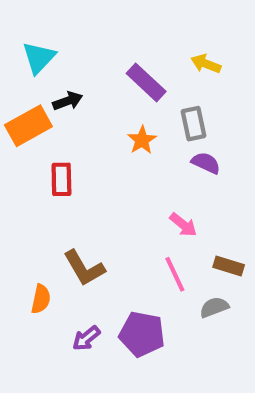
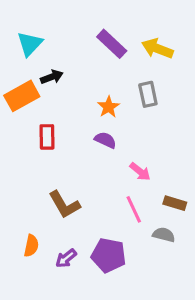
yellow arrow: (206, 64) -> (157, 49), size x1.4
purple rectangle: (146, 82) -> (112, 44), moved
purple semicircle: (206, 163) -> (105, 140), moved
orange semicircle: (41, 299) -> (31, 246), moved
gray semicircle: (214, 307) -> (164, 235), turned 35

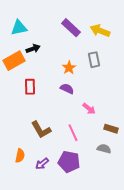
cyan triangle: (30, 44) -> (19, 28), turned 36
pink line: (134, 209) -> (73, 133), moved

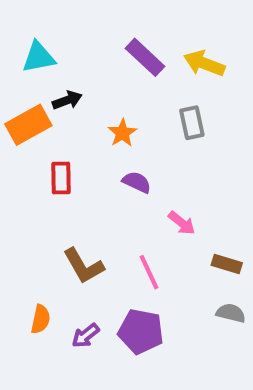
orange star: (69, 68) -> (122, 133), moved
gray semicircle: (104, 149) -> (231, 313), moved

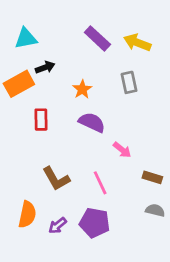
purple semicircle: (137, 182) -> (92, 122), size x1.4
orange semicircle: (41, 319) -> (27, 214), size x1.4

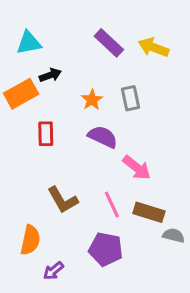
gray rectangle: (129, 82) -> (130, 98), moved
pink arrow: (122, 150) -> (137, 168), size x1.4
brown rectangle: (152, 177) -> (149, 212), moved, size x1.4
purple arrow: (57, 225) -> (53, 271), moved

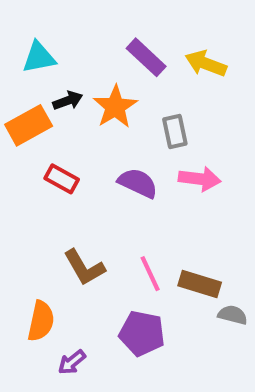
orange star: (92, 100) -> (115, 107), moved, size x1.5
red rectangle: (46, 134) -> (62, 179), turned -60
pink arrow: (137, 168) -> (200, 179), moved, turned -32

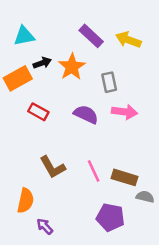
purple pentagon: (142, 333) -> (110, 217), moved
purple arrow: (72, 362) -> (45, 226), turned 84

